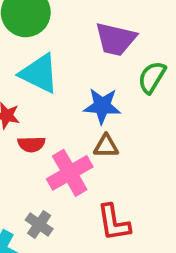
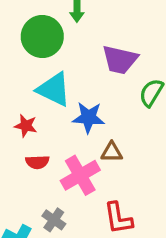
blue star: (102, 106) -> (89, 117), moved
red semicircle: (31, 144) -> (37, 162), moved

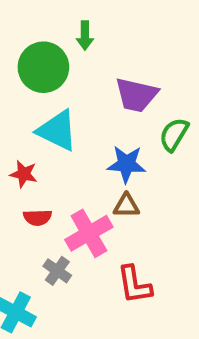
blue star: (89, 117) -> (126, 164), moved
gray cross: (54, 220) -> (57, 271), moved

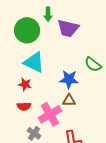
purple trapezoid: (136, 95) -> (68, 28), moved
green semicircle: (174, 134) -> (93, 64), turned -84
red star: (24, 174) -> (25, 84), moved

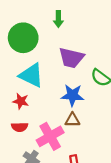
green arrow: (48, 14) -> (58, 19), moved
purple trapezoid: (68, 28) -> (71, 58), moved

